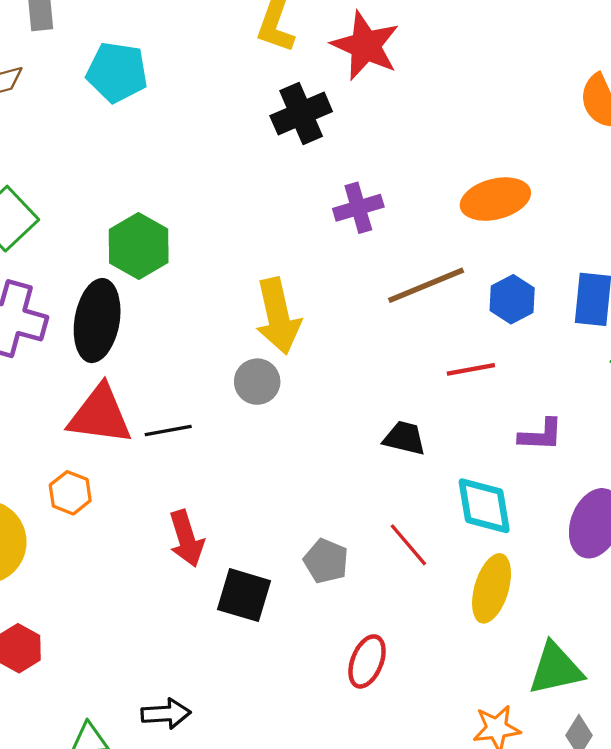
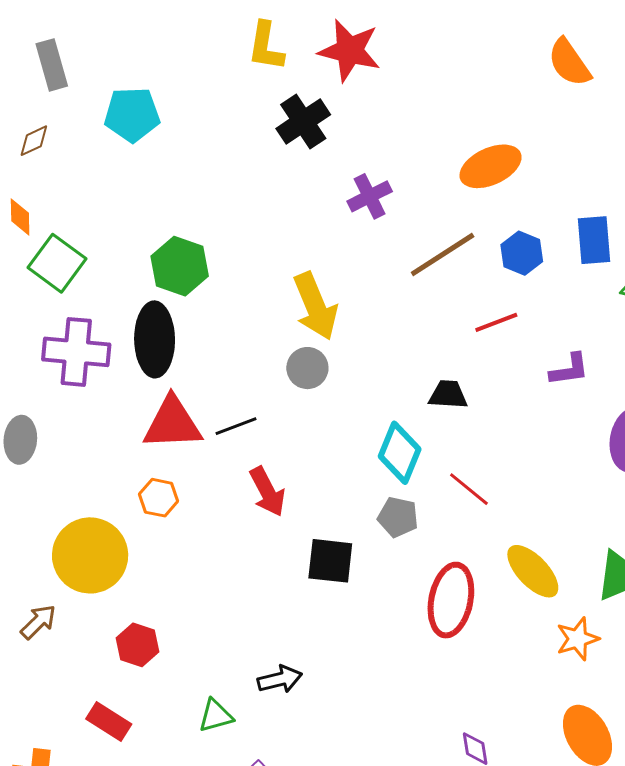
cyan diamond: (484, 506) -> (400, 453), moved, turned 42
red arrow: (186, 539) -> (267, 492), moved
yellow ellipse: (492, 588) -> (533, 571), moved, turned -50
red ellipse: (367, 661) -> (451, 600), size x1.5

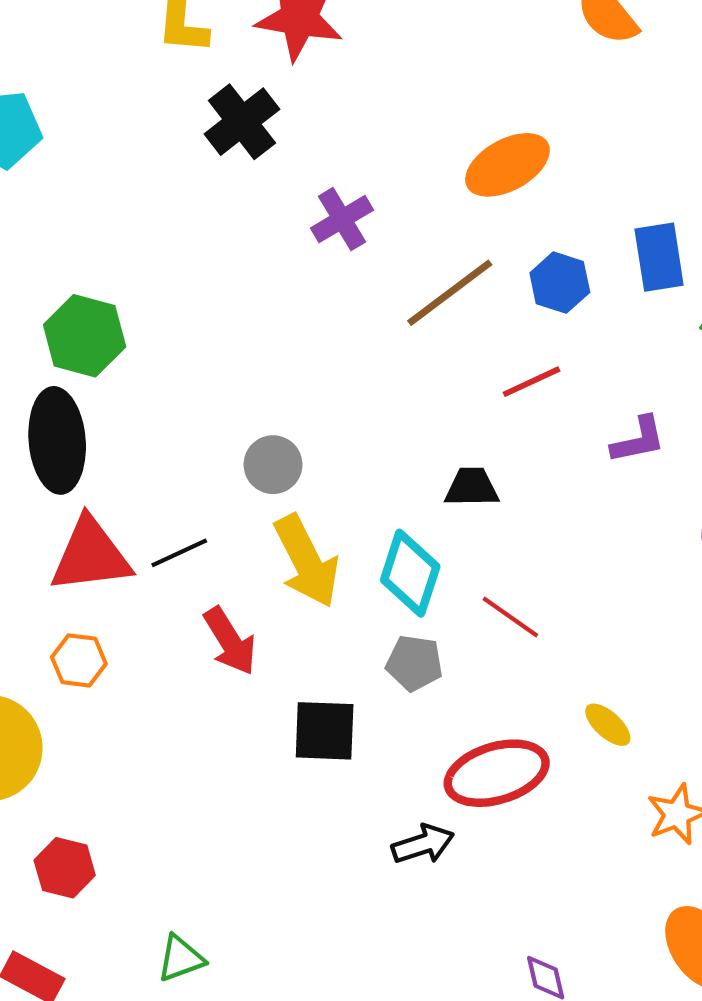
yellow arrow: (315, 306) -> (307, 561), moved
yellow ellipse: (533, 571) -> (608, 725), size x0.6
red ellipse: (451, 600) -> (497, 773), turned 66
black arrow: (280, 679) -> (423, 844), moved

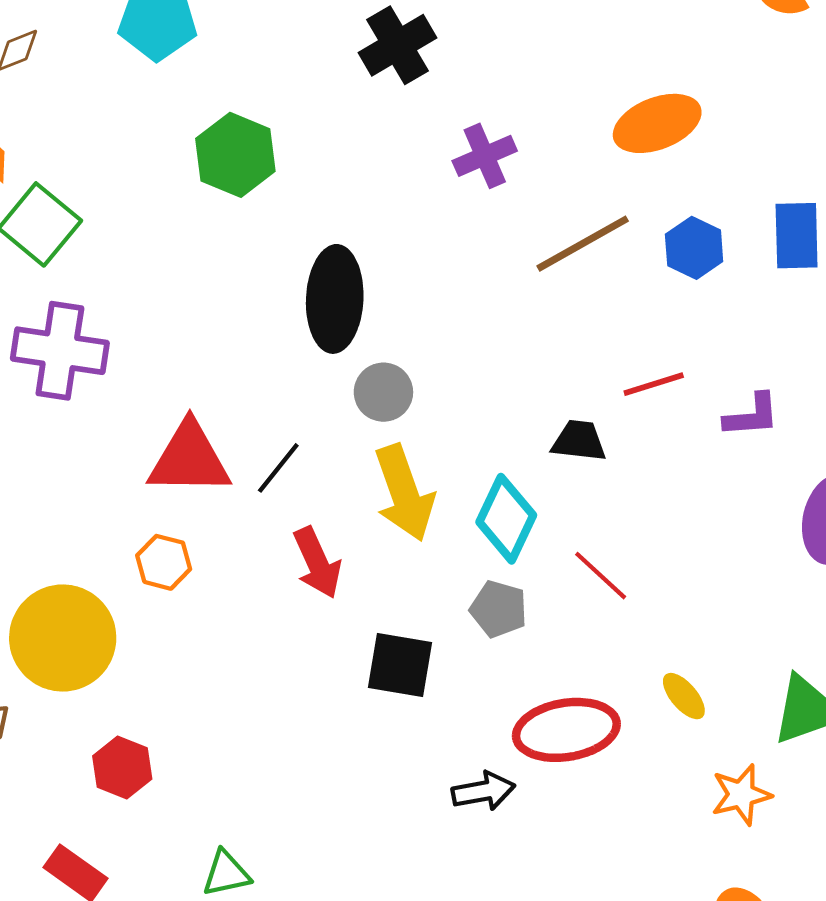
green hexagon: (85, 336) -> (235, 155), moved
red line: (532, 382) -> (654, 384), moved
black ellipse: (57, 440) -> (335, 299), moved
black line: (179, 553) -> (278, 468), turned -34

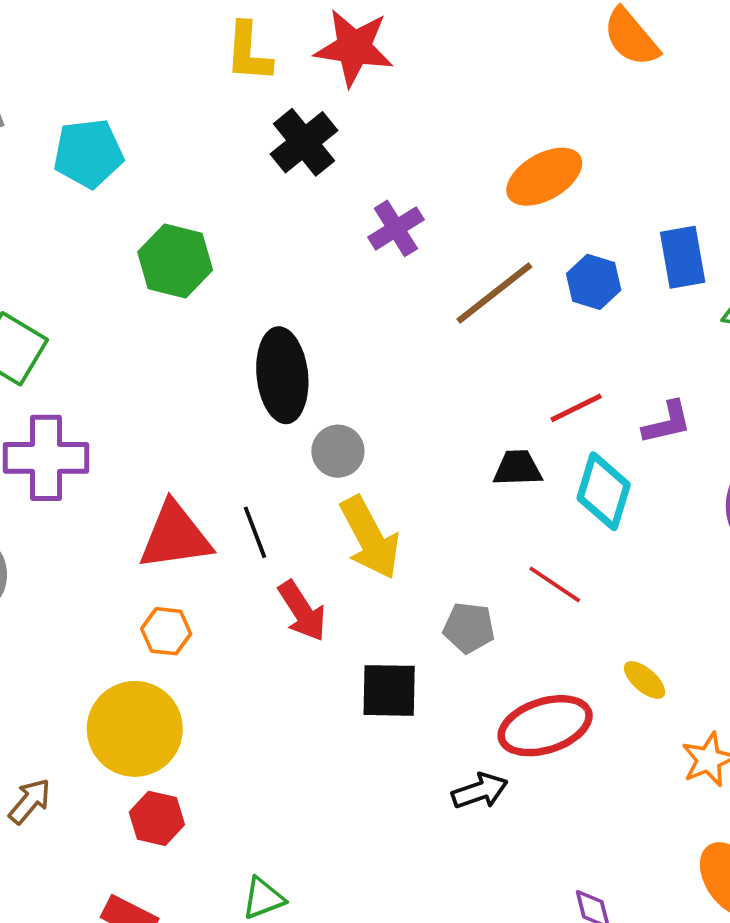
black line: (278, 468) -> (255, 532), turned -51
cyan diamond: (506, 519) -> (604, 491), moved
yellow circle: (63, 638) -> (135, 729), moved

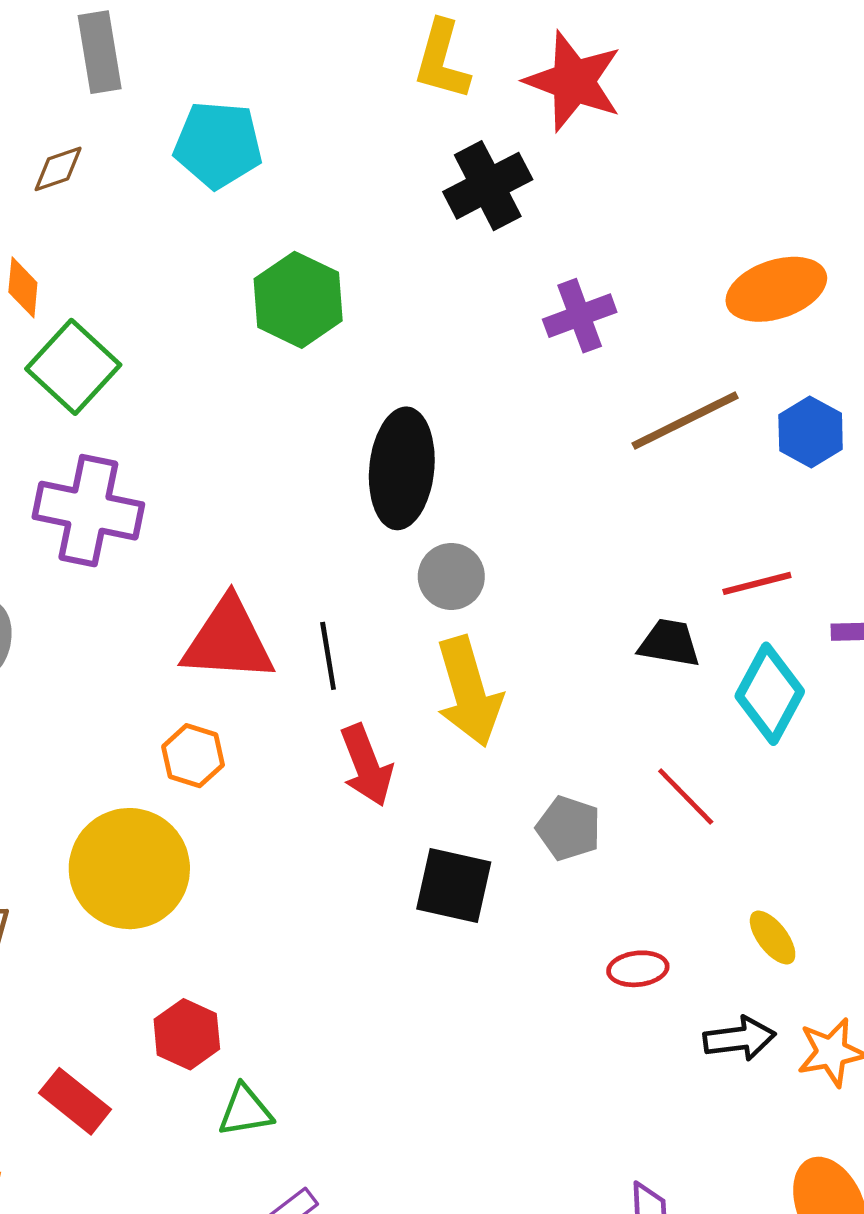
red ellipse: (545, 726) -> (638, 969), size x0.5
black arrow: (480, 791) -> (739, 1039), moved
red hexagon: (157, 818) -> (187, 1034), moved

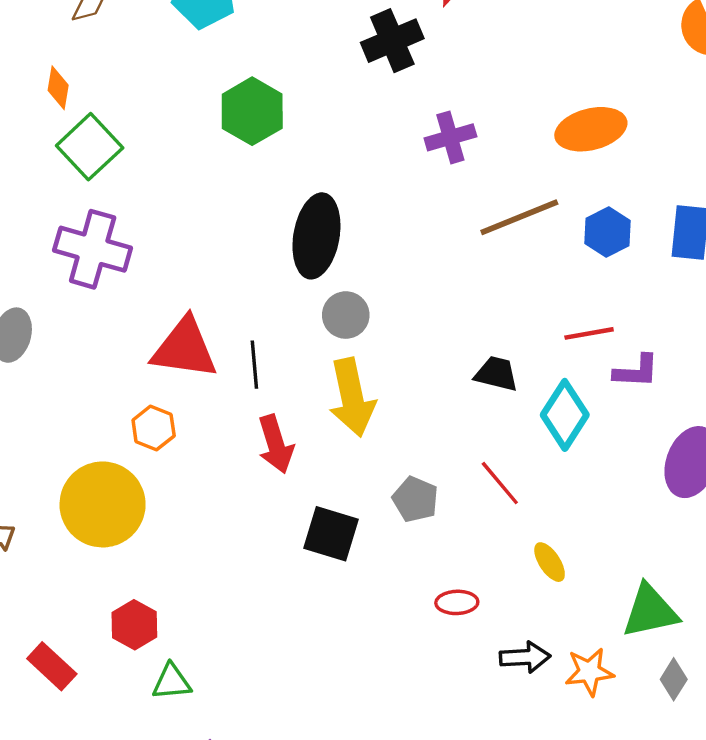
red line: (757, 583) -> (589, 333), moved
yellow ellipse: (773, 938) -> (550, 562), moved

